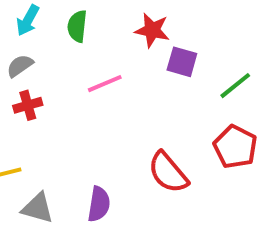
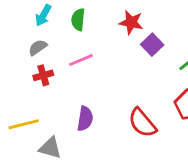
purple square: (182, 62) -> (152, 45), turned 30
pink line: (105, 84) -> (81, 60), moved
purple semicircle: (99, 204) -> (85, 119), moved

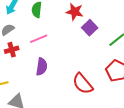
purple semicircle: (85, 119) -> (42, 67), moved

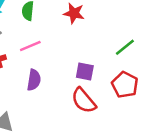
purple square: (90, 28) -> (85, 71), moved, turned -35

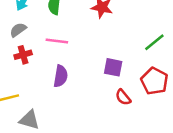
pink line: (30, 46) -> (57, 41), turned 30
red semicircle: (84, 101) -> (123, 97), moved, size x0.6

